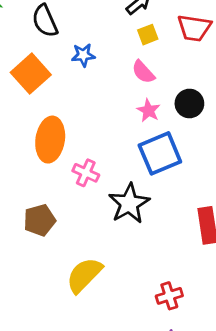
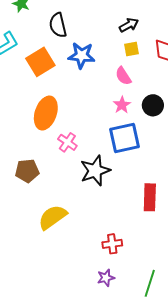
blue star: (83, 55) -> (82, 55), size x1.5

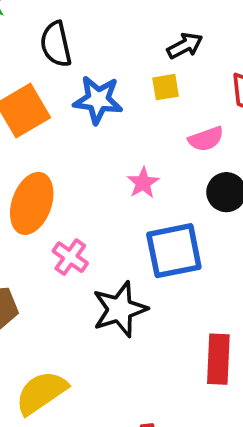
yellow square: (132, 49) -> (166, 87), moved
pink semicircle: (123, 76) -> (206, 139), moved, turned -78
pink star: (122, 105) -> (143, 183), moved

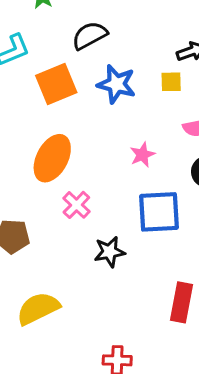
black semicircle: (56, 44) -> (90, 35), turned 66
black star: (120, 309) -> (109, 252), size x0.7

